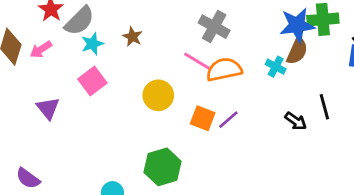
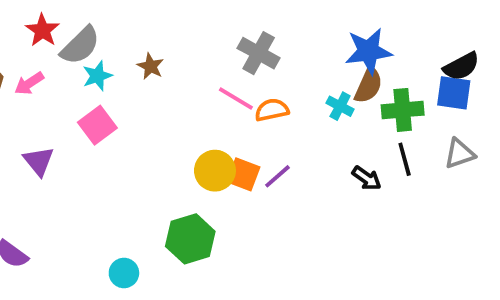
green cross: (323, 19) -> (403, 110), moved
orange semicircle: (224, 70) -> (272, 110), size x0.7
yellow circle: (158, 95) -> (215, 171), moved

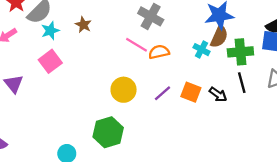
orange square: (243, 174) -> (191, 92), moved

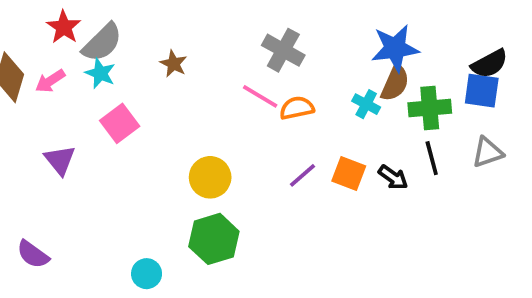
cyan star: (50, 31) -> (100, 73), moved, turned -30
yellow circle: (124, 90) -> (210, 177), moved

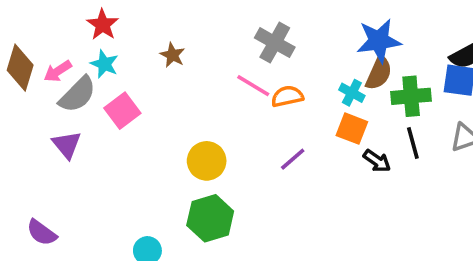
red star: (64, 27) -> (103, 25), moved
gray semicircle: (102, 42) -> (77, 95), moved
orange square: (349, 173) -> (352, 129), moved

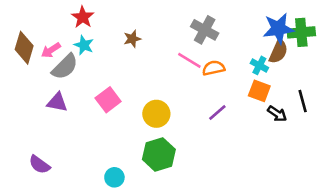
brown star: (173, 55) -> (132, 39), turned 30
green cross: (411, 96) -> (301, 32), moved
pink square: (122, 111) -> (108, 100), moved
purple triangle: (67, 145) -> (57, 102), turned -40

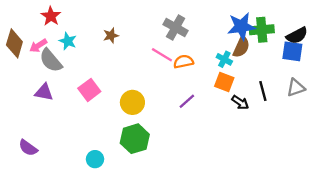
red star: (83, 17) -> (51, 16), moved
gray semicircle: (65, 67) -> (51, 60), turned 95

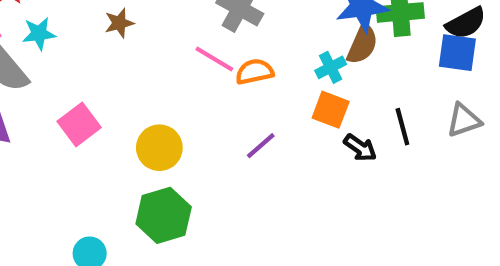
cyan star: (68, 41) -> (39, 34), turned -30
cyan cross: (224, 59) -> (331, 67), turned 35

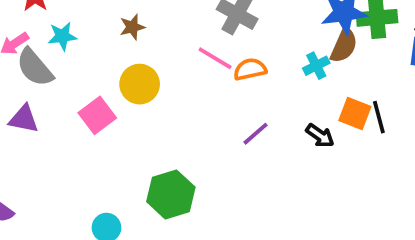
orange square: (331, 110) -> (355, 113), moved
yellow circle: (159, 148) -> (140, 84), moved
black arrow: (360, 148) -> (320, 136), moved

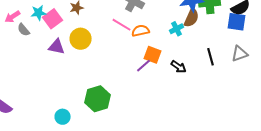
gray semicircle: (35, 67) -> (24, 30), size x0.6
orange square: (355, 113) -> (153, 55), moved
pink square: (97, 115) -> (53, 19), moved
purple triangle: (24, 119) -> (57, 47), moved

